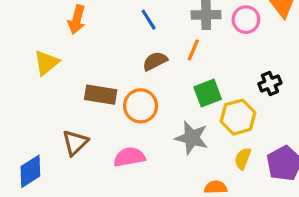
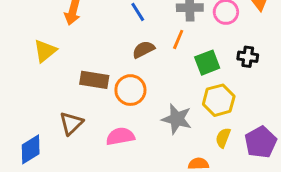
black cross: (270, 83) -> (248, 57), moved, turned 30
green square: (208, 93) -> (207, 63), moved

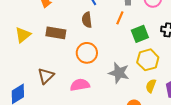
brown semicircle: (143, 50) -> (87, 20), moved, turned -70
yellow triangle: (45, 51) -> (23, 35), moved
brown rectangle: (94, 80) -> (56, 33), moved

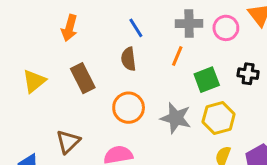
brown rectangle: (56, 33) -> (83, 78), turned 54
gray star: (119, 73) -> (176, 118), moved

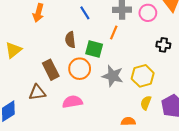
brown semicircle: (129, 59) -> (70, 40), moved
brown rectangle: (83, 78) -> (51, 70), moved
green square: (207, 80) -> (94, 49), moved, turned 36
brown triangle: (68, 142) -> (37, 92), turned 36

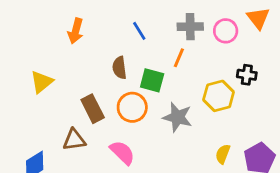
yellow hexagon: (143, 76) -> (219, 96), moved
pink semicircle: (72, 102) -> (122, 153), turned 54

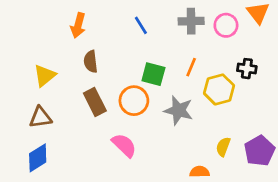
orange line: (179, 58) -> (191, 67), moved
brown semicircle: (119, 68) -> (91, 62), moved
brown triangle: (74, 140) -> (40, 117), moved

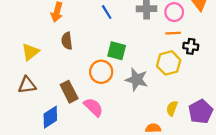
orange line: (191, 67) -> (173, 33), moved, turned 64
brown rectangle: (95, 102) -> (69, 92), moved
blue diamond: (38, 158) -> (50, 117), moved

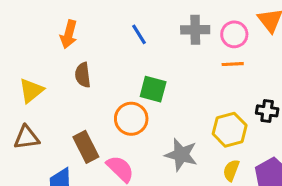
black cross: (191, 46) -> (267, 111), moved
yellow hexagon: (169, 63) -> (230, 130), moved
gray star: (137, 80) -> (181, 155), moved

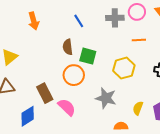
orange arrow: (69, 34) -> (34, 21), turned -30
pink circle: (234, 34) -> (137, 12), moved
brown semicircle: (83, 75) -> (68, 47), moved
yellow hexagon: (230, 130) -> (124, 68), moved

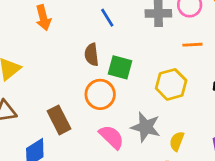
pink semicircle: (67, 107) -> (111, 137), moved
yellow semicircle: (138, 108) -> (177, 141), moved

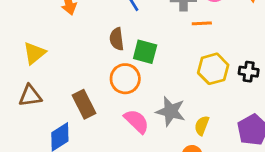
orange line: (192, 45) -> (202, 23), moved
yellow hexagon: (171, 84) -> (213, 69), moved

